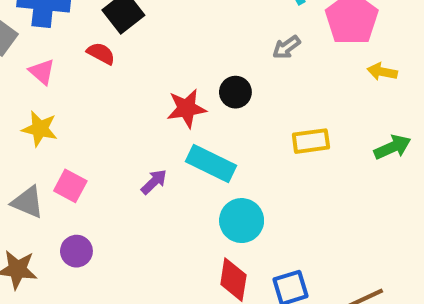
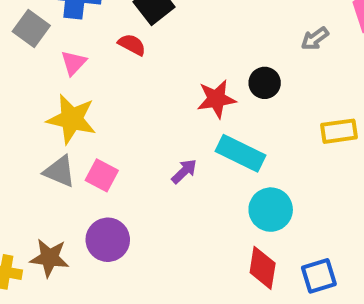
pink triangle: (42, 72) -> (74, 63), turned 32
yellow star: (40, 129) -> (72, 119), size x1.4
gray triangle: (28, 202) -> (59, 171), moved
purple circle: (76, 251) -> (108, 240), size x1.4

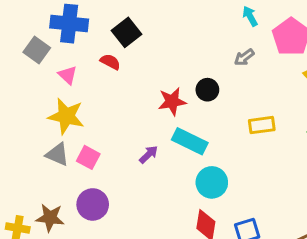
pink triangle: (74, 63) -> (68, 75), turned -30

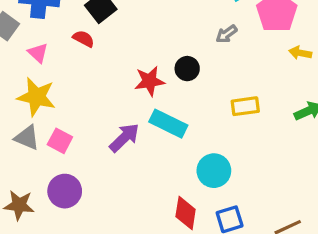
purple arrow: (149, 154) -> (124, 138), size x1.5
cyan circle: (212, 182) -> (214, 171), moved

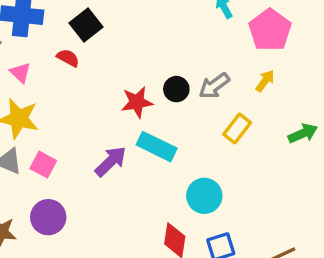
gray arrow: (226, 34) -> (214, 86), moved, size x1.4
yellow arrow: (300, 53) -> (265, 81), moved, turned 115
yellow rectangle: (245, 106) -> (237, 128), turned -44

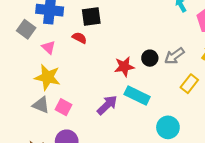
black square: (86, 25) -> (91, 16), turned 30

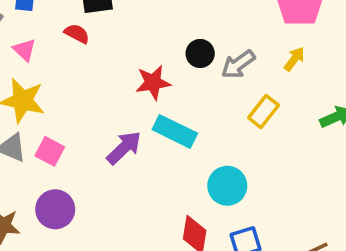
black circle: (150, 58) -> (200, 53), moved

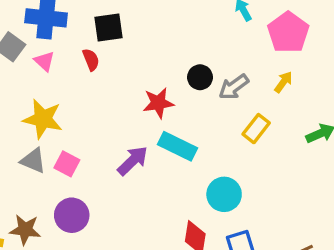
red semicircle: (77, 34) -> (91, 60), turned 40
pink triangle: (24, 50) -> (44, 61), moved

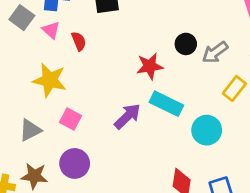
red semicircle: (91, 60) -> (79, 41), moved
gray triangle: (33, 161) -> (30, 130), moved, turned -50
cyan circle: (224, 194) -> (207, 130), moved

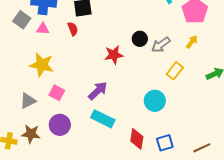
pink triangle: (51, 30) -> (43, 29), turned -40
red semicircle: (79, 41) -> (73, 29), moved
cyan rectangle: (166, 104) -> (103, 119), moved

